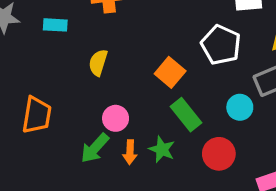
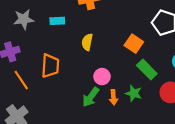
orange trapezoid: (37, 115) -> (50, 66), moved

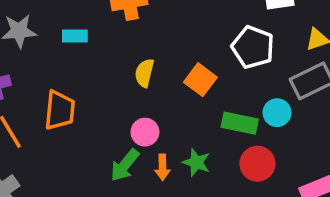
yellow semicircle: (87, 42) -> (144, 73), moved
green rectangle: (147, 70) -> (240, 123), moved, turned -36

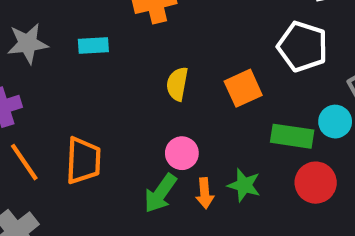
orange square: (200, 80) -> (243, 88), turned 32
orange trapezoid: (60, 110) -> (83, 161), moved

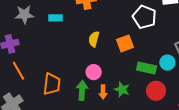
white pentagon: (303, 47) -> (144, 17), moved
orange trapezoid: (83, 161) -> (52, 84), moved
green arrow: (160, 193) -> (82, 90), turned 144

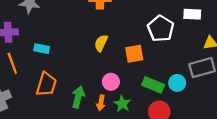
cyan rectangle: (55, 18) -> (42, 49), moved
pink circle: (94, 72) -> (111, 82), moved

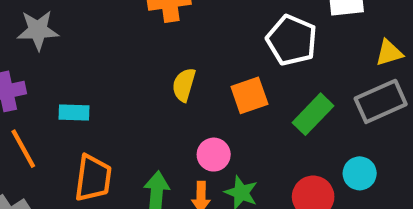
cyan circle: (177, 83) -> (360, 173), moved
green rectangle: (153, 85) -> (313, 114), moved, turned -60

